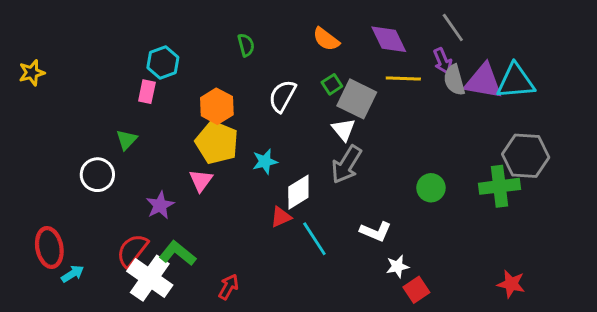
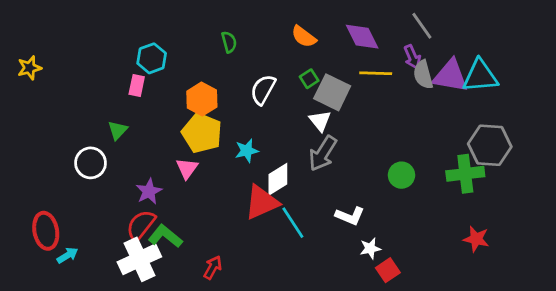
red triangle: (281, 217) -> (262, 202), size x1.8
red semicircle: (132, 250) -> (141, 225), moved
white cross: (150, 278) -> (139, 259), turned 30
red star: (511, 284) -> (476, 239), moved

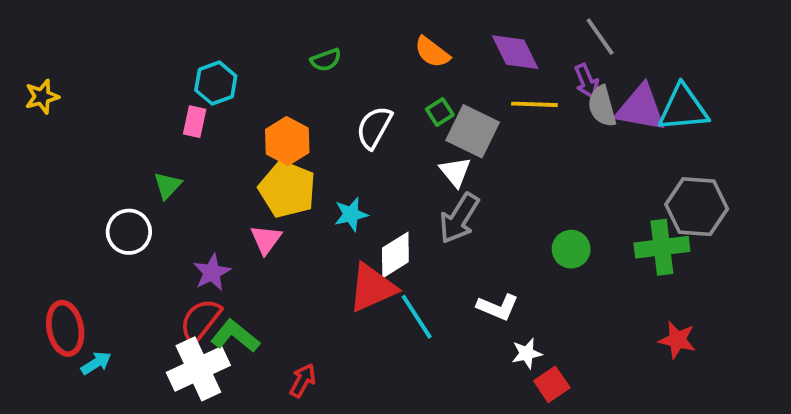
green semicircle: (229, 42) -> (326, 60), turned 85

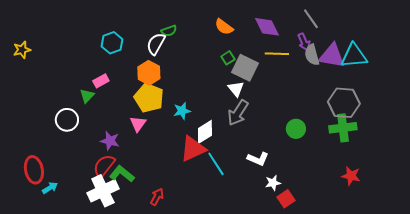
pink rectangle: (195, 122) -> (101, 81), moved, turned 49
white semicircle: (374, 127) -> (156, 44), moved
gray hexagon: (697, 207) -> (344, 103), moved
purple star: (212, 272) -> (110, 141), turned -30

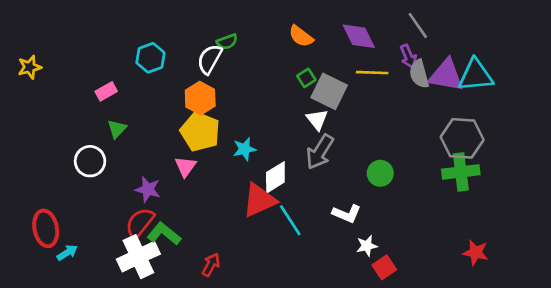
pink rectangle: (101, 81) -> (106, 91), moved
green circle: (296, 129) -> (380, 173), moved
red star: (351, 176) -> (476, 253), moved

